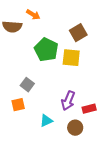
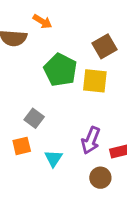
cyan triangle: (46, 121) -> (53, 158), moved, turned -32

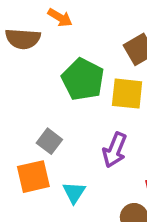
purple arrow: (91, 140) -> (115, 150), moved
orange square: (22, 146) -> (33, 177), size x1.4

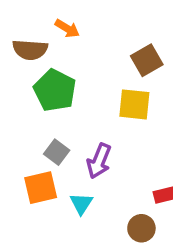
green pentagon: (83, 79) -> (55, 90), moved
purple arrow: (115, 150) -> (99, 161), moved

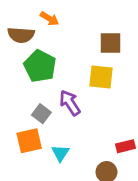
brown square: (147, 60) -> (111, 43), turned 30
purple arrow: (99, 161) -> (70, 103), moved, turned 125

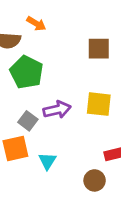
yellow square: (101, 77) -> (99, 104), moved
purple arrow: (70, 103) -> (57, 110), turned 110

